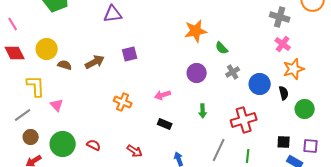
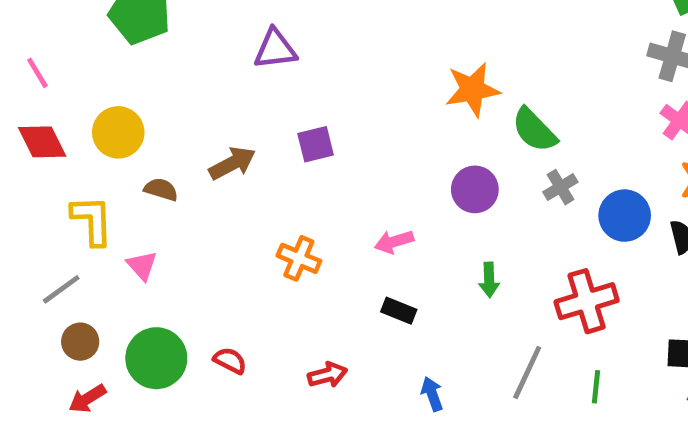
green semicircle: (222, 48) -> (534, 130), size x1.5
brown semicircle: (65, 65) -> (161, 189), moved
red arrow: (135, 151) -> (327, 375), turned -49

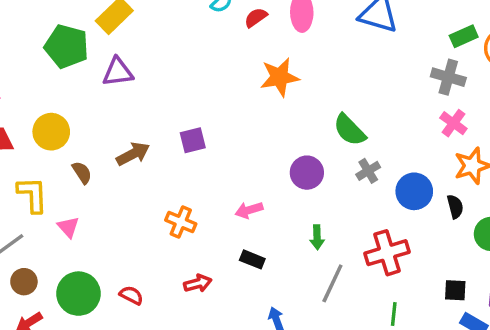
purple triangle: (275, 49) -> (118, 72), moved
orange star: (472, 90) -> (280, 77), moved
brown semicircle: (161, 189) -> (82, 173), turned 40
gray line: (527, 372) -> (332, 283), moved
red arrow: (327, 375) -> (198, 283), moved

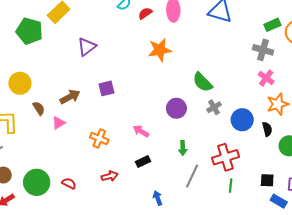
purple triangle: (118, 72) -> (87, 47), moved, turned -30
pink arrow: (249, 210) -> (141, 131), turned 49
pink triangle: (68, 227) -> (59, 123), moved, turned 40
black rectangle: (252, 259) -> (143, 161), turned -48
green line: (394, 314) -> (231, 185), moved

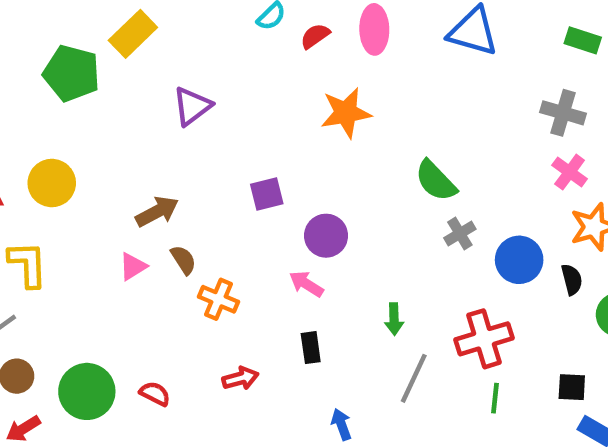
green rectangle: (272, 25) -> (583, 40), moved, turned 42
purple square: (107, 88) -> (267, 194), moved
brown semicircle: (39, 108) -> (183, 260), moved
purple circle: (176, 108) -> (326, 236), moved
black rectangle: (143, 161) -> (311, 348), turned -72

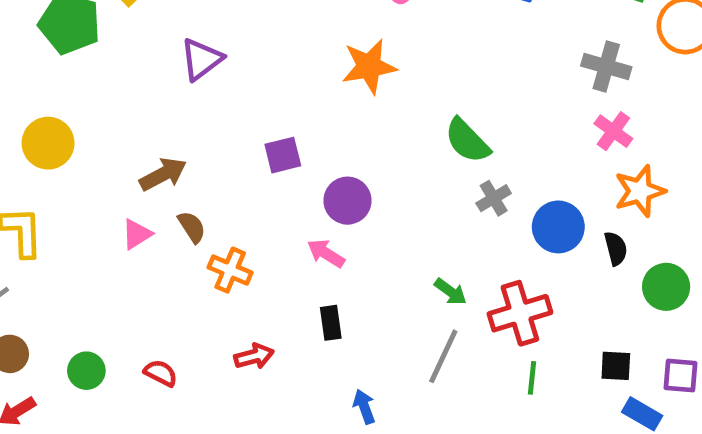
green arrow: (394, 319) -> (450, 292), moved, turned -52
green circle: (87, 391) -> (86, 371), size x0.6

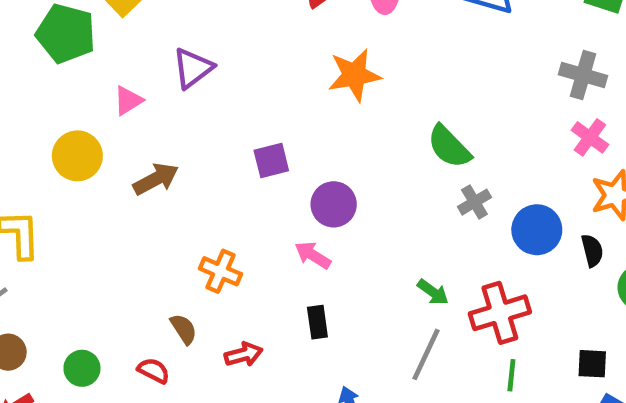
yellow circle: (48, 143) -> (77, 156), moved
brown semicircle: (192, 227) -> (184, 329), moved
pink triangle: (137, 234) -> (128, 100), moved

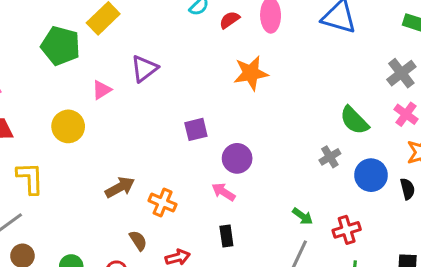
gray cross: (583, 75) -> (401, 73), turned 36
green semicircle: (449, 147) -> (354, 120), moved
brown arrow: (156, 179) -> (120, 187), moved
red cross: (500, 313) -> (347, 230), size x0.7

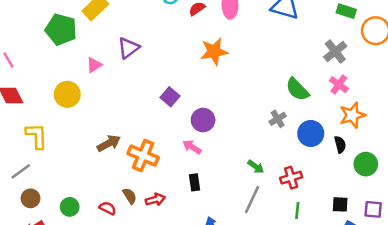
purple square: (196, 129) -> (170, 97), turned -36
orange cross: (162, 203) -> (143, 156), size x1.4
brown semicircle: (138, 241) -> (130, 196), moved

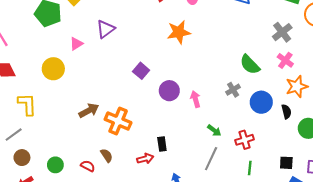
pink arrow: (192, 147) -> (195, 99), moved, turned 42
red arrow: (155, 200) -> (145, 159), moved

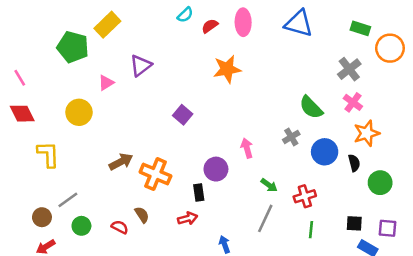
purple circle: (169, 91) -> (216, 169), moved
gray line: (14, 135) -> (68, 200), moved
black rectangle: (162, 144) -> (199, 193), moved

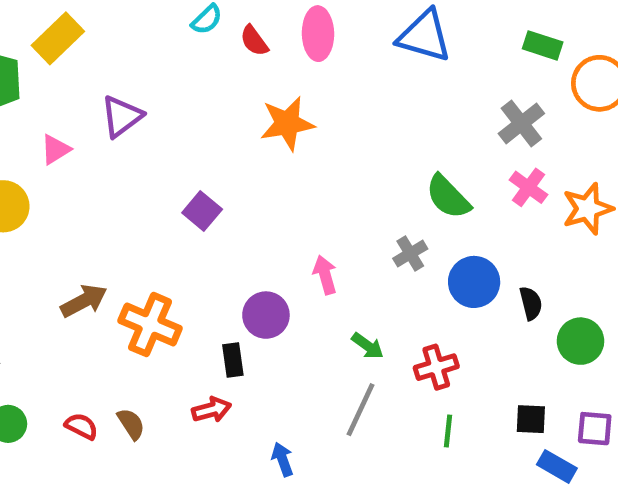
red semicircle: (210, 26) -> (254, 41), turned -91
orange star: (367, 133) -> (588, 209), moved
brown semicircle: (142, 215) -> (131, 424), moved

